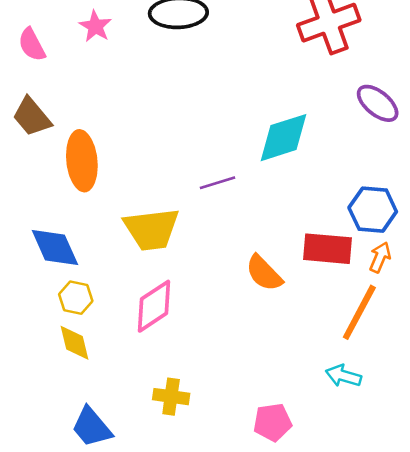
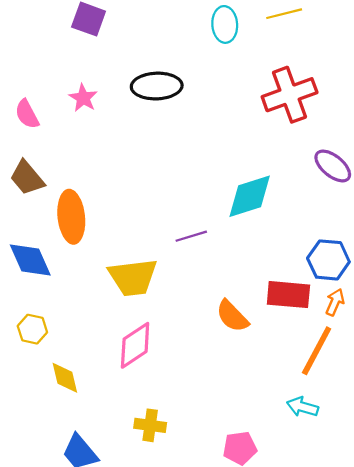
blue diamond: (55, 248) -> (30, 260), moved
yellow hexagon: (76, 298) -> (32, 329), moved

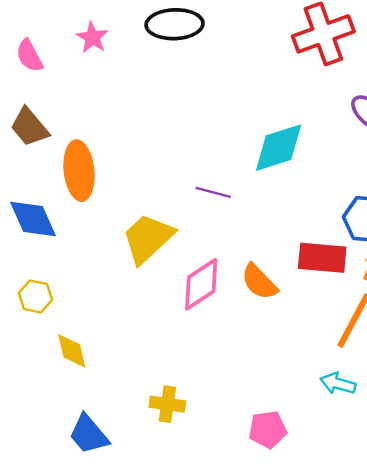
purple line: (191, 236) -> (213, 192), turned 32
yellow trapezoid: (133, 277) -> (148, 238), turned 144
pink diamond: (135, 345) -> (201, 284), moved

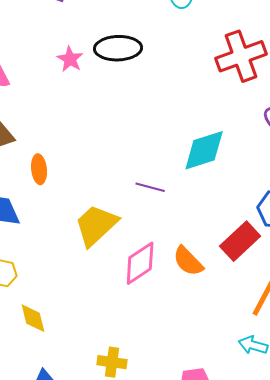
pink star: (92, 38) -> (70, 59), moved
orange ellipse: (79, 171) -> (39, 169), size x0.6
red rectangle: (322, 258) -> (240, 241), turned -48

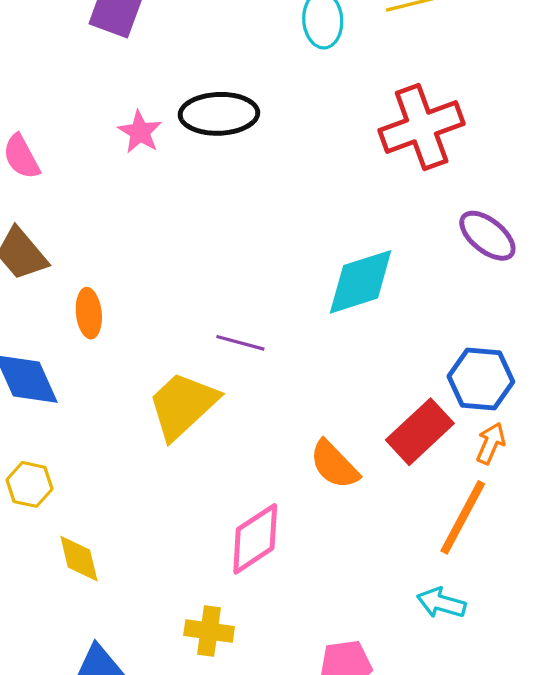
purple line: (150, 187) -> (240, 343), moved
pink diamond: (140, 263) -> (255, 539), moved

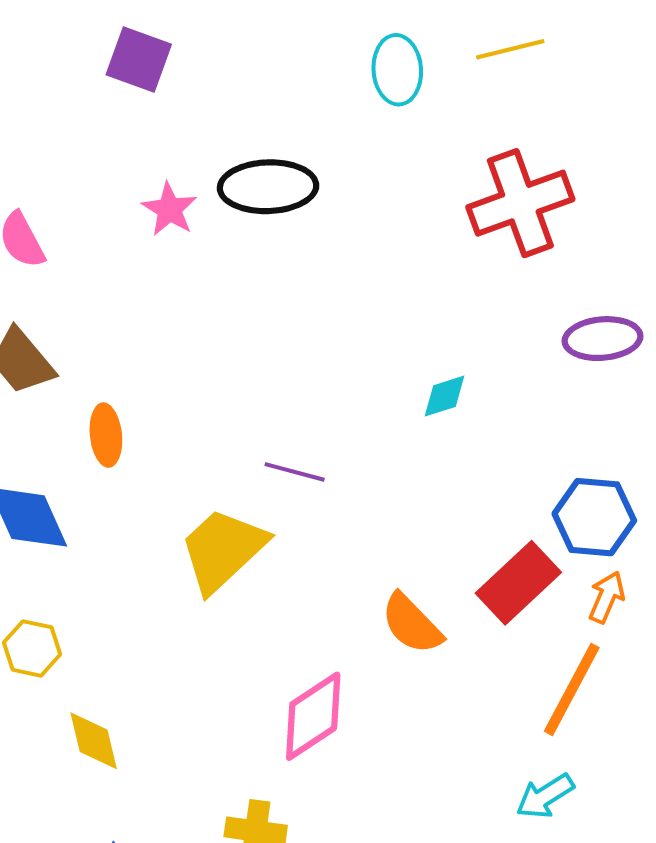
purple ellipse: (487, 236) -> (602, 339), turned -44
cyan diamond: (361, 282) -> (444, 396), size x0.5
cyan arrow: (441, 603) -> (545, 796), turned -48

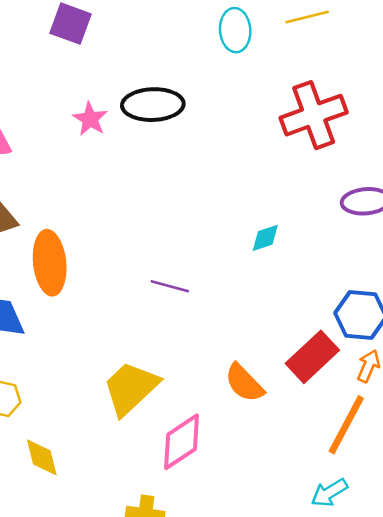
orange ellipse: (106, 435) -> (50, 263), size x1.6
yellow trapezoid: (223, 550) -> (131, 388), moved

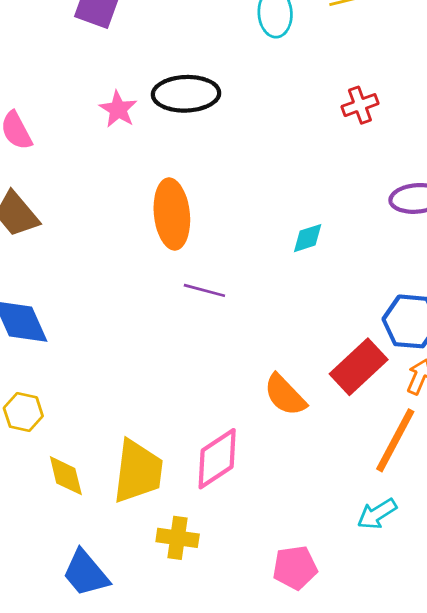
red cross: (314, 115) -> (360, 105), size x0.5
orange ellipse: (50, 263) -> (172, 214), moved
yellow trapezoid: (131, 388) -> (138, 471), moved, turned 140

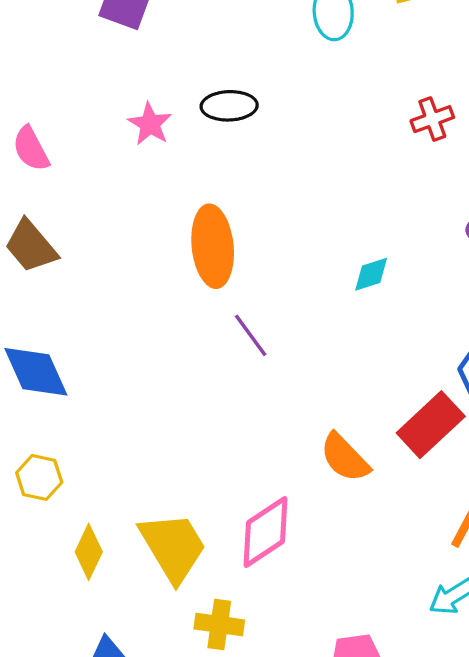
black ellipse: (186, 94) -> (229, 106), size x0.7
purple line: (204, 290) -> (251, 335), turned 39
yellow trapezoid: (138, 471) -> (173, 547), turned -38
yellow diamond: (66, 476) -> (89, 552), turned 39

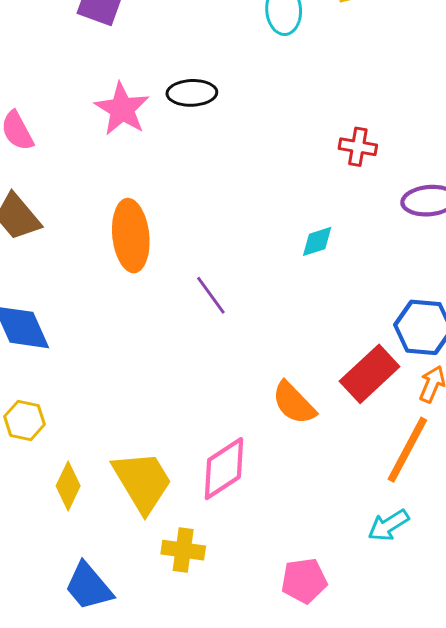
red cross: (432, 119) -> (358, 147), moved, turned 30
pink star: (150, 124) -> (122, 109), size x1.4
orange ellipse: (213, 246) -> (131, 236), moved

